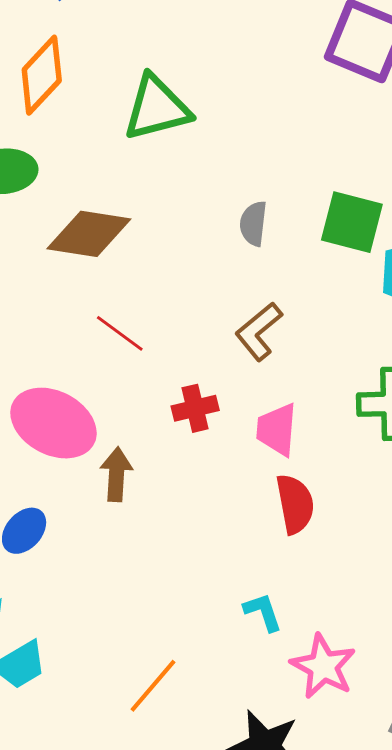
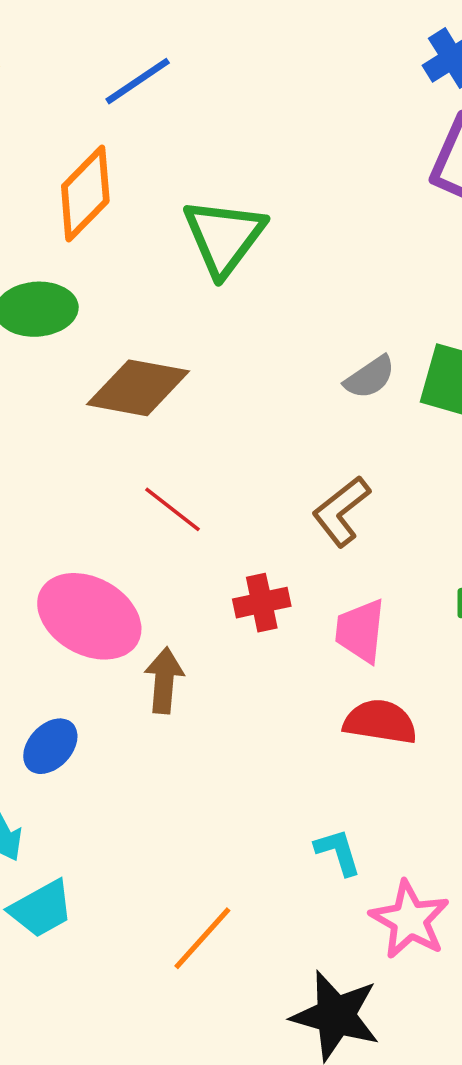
green triangle: (157, 108) -> (224, 237), turned -40
gray semicircle: (253, 224) -> (370, 377), moved, turned -132
red semicircle: (295, 504) -> (380, 722), turned -72

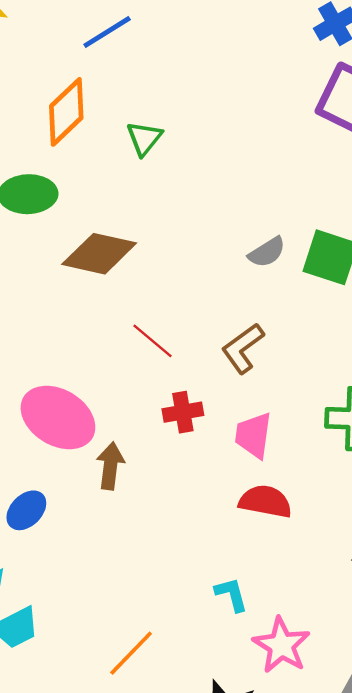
green triangle: (224, 237) -> (144, 138), moved, size x0.6
red line: (172, 509) -> (152, 341), moved

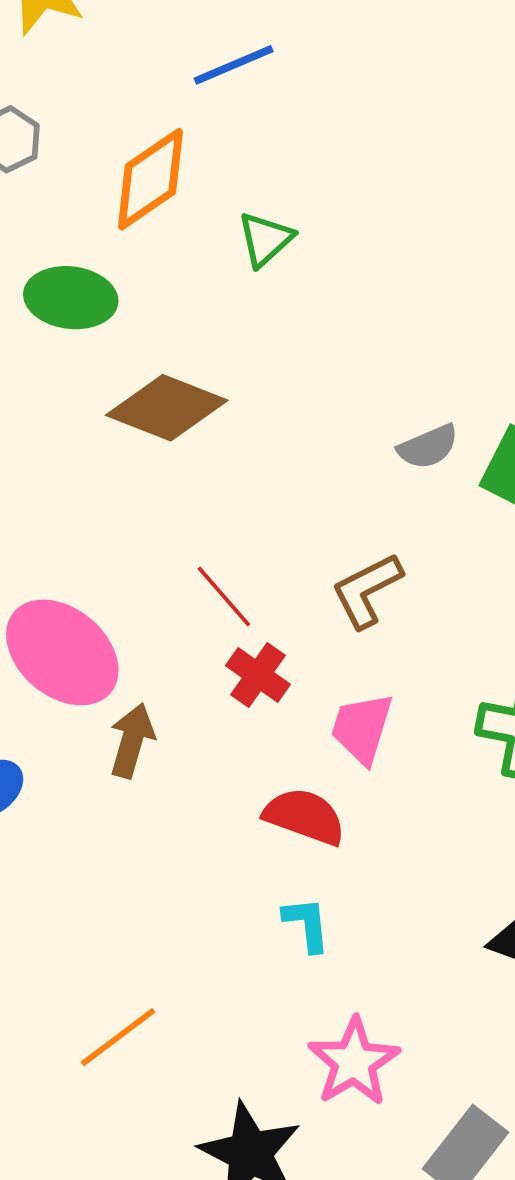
red line: (152, 341) -> (224, 596), moved
red cross: (183, 412) -> (258, 675), turned 36
red semicircle: (265, 501) -> (305, 816), moved
cyan L-shape: (231, 594) -> (307, 924), moved

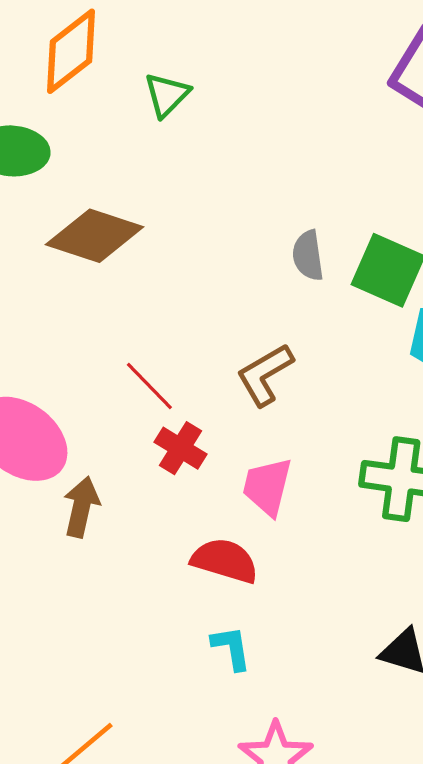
gray semicircle: (428, 447) -> (308, 256), turned 108

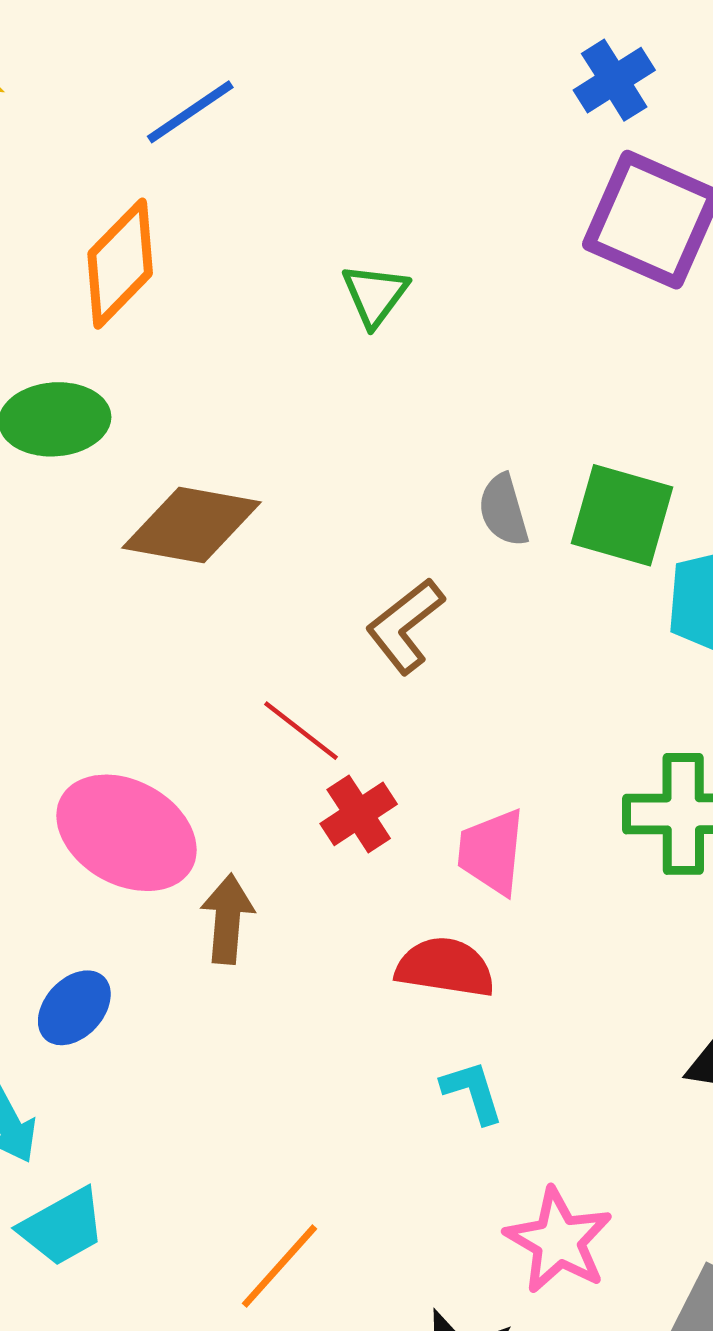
green triangle: (167, 95) -> (375, 295), moved
brown L-shape: (265, 375) -> (405, 626), moved
red cross: (181, 448) -> (359, 814), turned 33

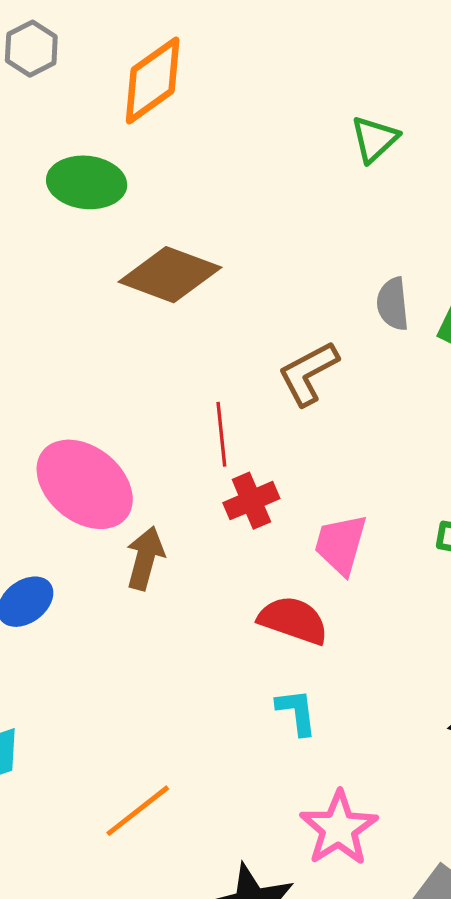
green triangle: (375, 295) -> (374, 139), moved
red line: (301, 731) -> (221, 434), turned 36

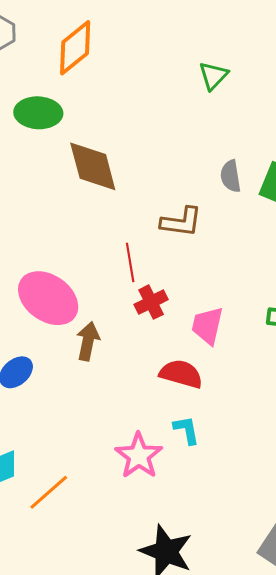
brown diamond: (170, 275) -> (93, 166), turned 58
brown L-shape: (308, 373) -> (181, 222), turned -141
orange line: (138, 811) -> (49, 492), moved
pink star: (339, 828) -> (139, 456), moved

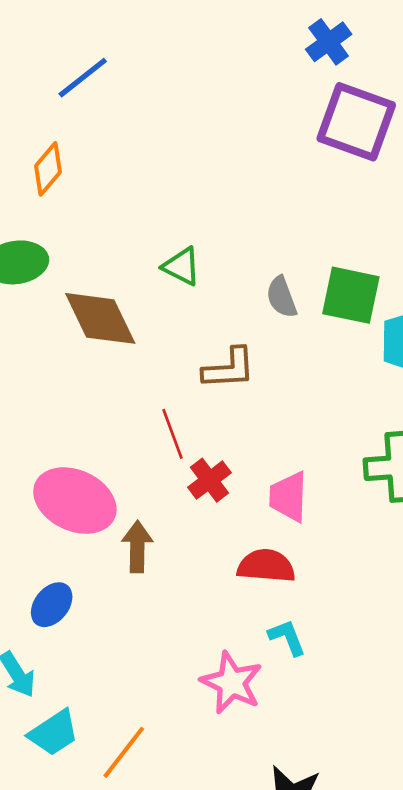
orange diamond: (75, 48) -> (48, 169), size x0.7
green triangle: (213, 76) -> (182, 266), moved, turned -36

